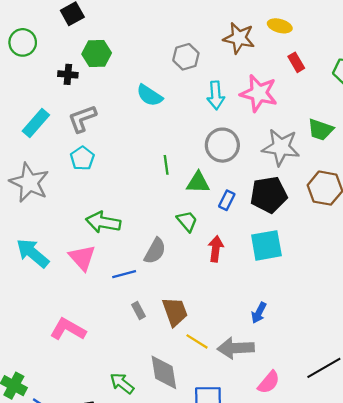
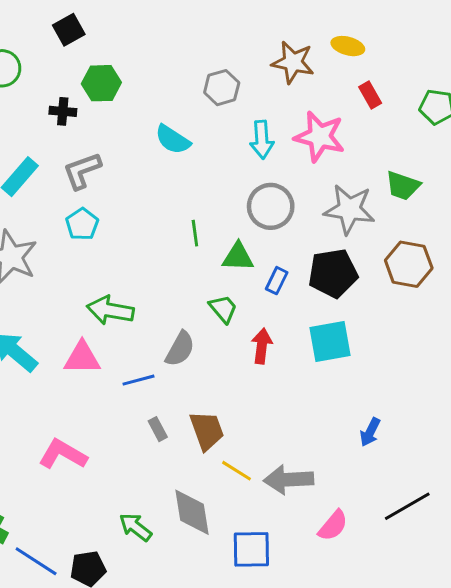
pink triangle: (82, 258) -> (82, 358), turned -48
blue arrow: (259, 313) -> (370, 432), moved

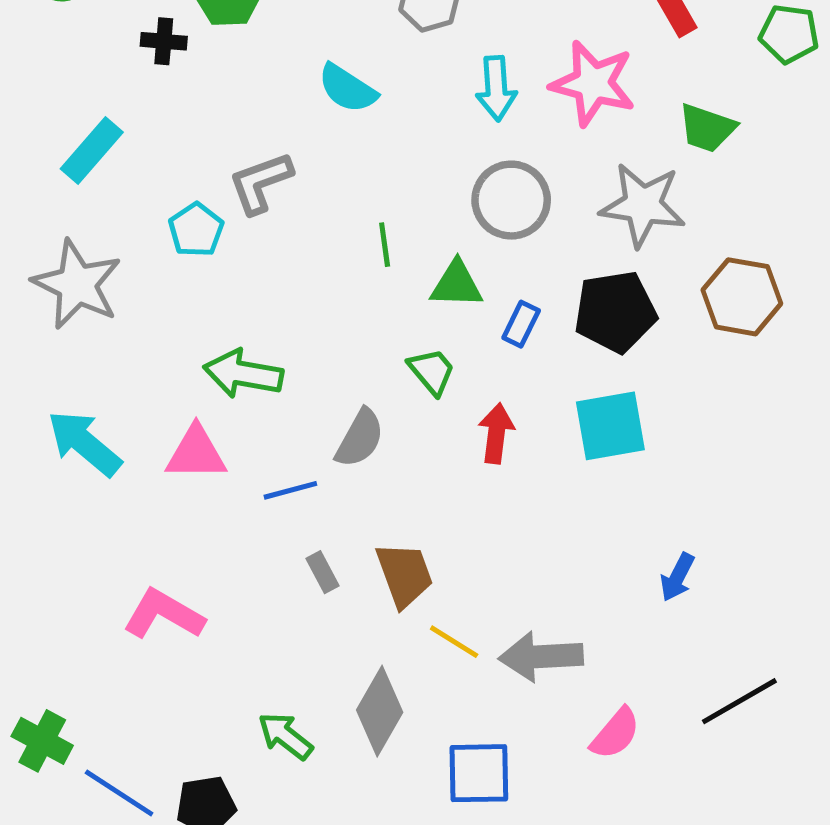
gray L-shape: (82, 171) -> (261, 183), moved
green trapezoid: (403, 186) -> (707, 128), moved
gray diamond: (192, 512) -> (380, 711), turned 39

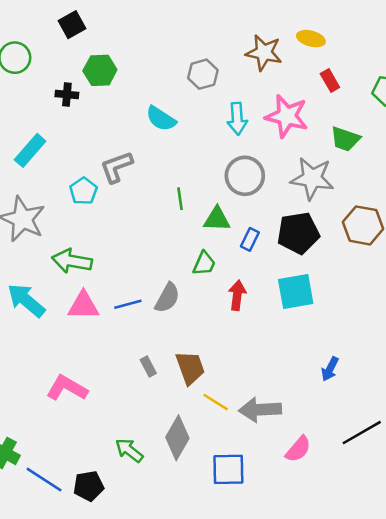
green trapezoid: (432, 371) -> (204, 264), turned 64
green arrow: (243, 374) -> (72, 261), moved
blue line: (290, 490) -> (128, 304), moved

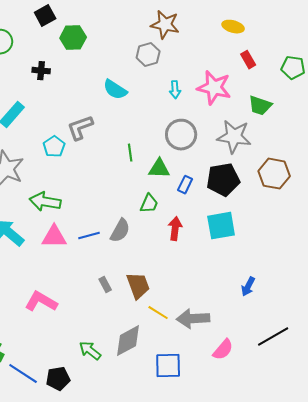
brown star: (264, 53) -> (165, 25), moved
green hexagon: (100, 70) -> (73, 38), moved
cyan arrow: (237, 119) -> (175, 90), size x0.7
gray diamond: (177, 438) -> (128, 341), turned 32

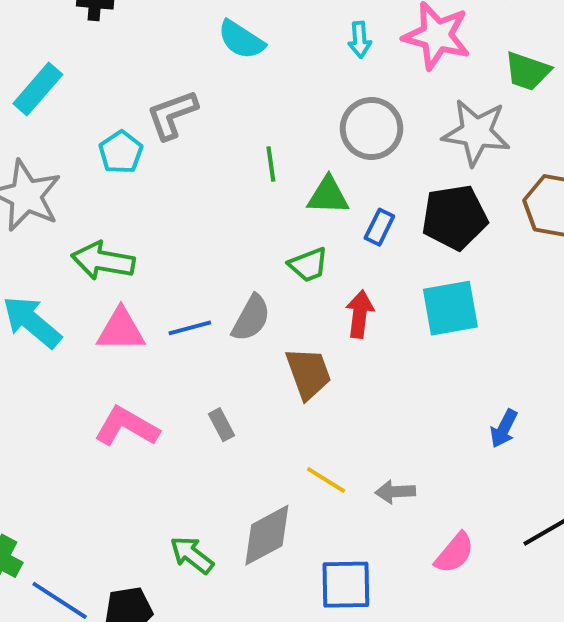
green trapezoid: (149, 204) -> (308, 265), turned 45
brown trapezoid: (138, 286) -> (308, 373), moved
pink L-shape: (41, 302) -> (127, 427), moved
gray arrow: (193, 319) -> (395, 492), size x0.6

